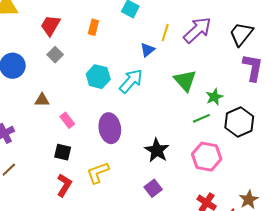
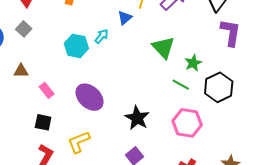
gray square: (55, 55) -> (24, 29), moved
cyan arrow: (131, 81) -> (102, 36), moved, size x0.6
green line: (201, 118) -> (181, 85), turned 54
purple ellipse: (110, 128) -> (90, 97), turned -36

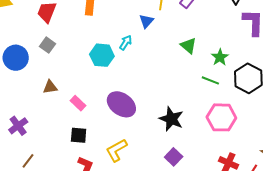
green triangle: (163, 47) -> (188, 46), size x0.7

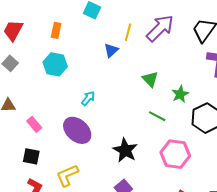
cyan arrow: (126, 43) -> (88, 98), moved
cyan hexagon: (102, 55) -> (55, 64), moved
green line: (210, 80) -> (157, 116), moved

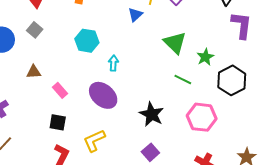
cyan hexagon: (55, 64) -> (87, 41), moved
green triangle: (150, 79) -> (175, 43), size x1.4
cyan arrow: (88, 98) -> (113, 63), turned -35

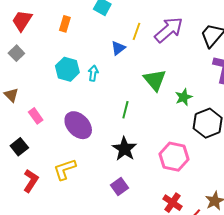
cyan arrow: (113, 63) -> (93, 73), moved
brown triangle: (34, 72) -> (11, 95), turned 42
green line: (183, 80) -> (125, 110), moved, turned 72
black square: (58, 122) -> (19, 147), moved, turned 36

